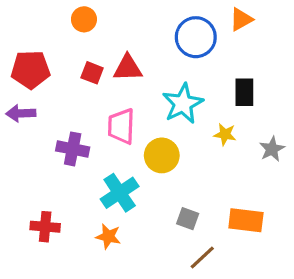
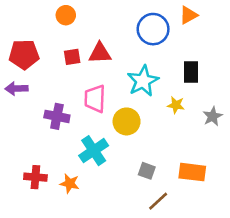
red square: (92, 73) -> (72, 57), turned -30
orange star: (108, 236) -> (70, 183), moved

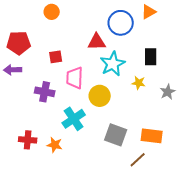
red triangle: (100, 53) -> (97, 42), moved
red square: (72, 57) -> (56, 57), moved
gray square: (147, 171) -> (116, 135), size x1.6
brown line: (158, 201) -> (138, 160), moved

